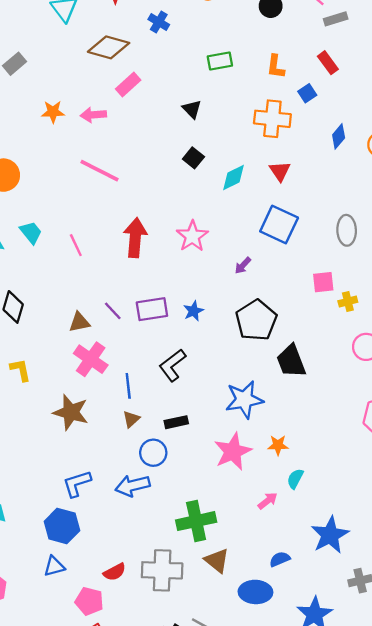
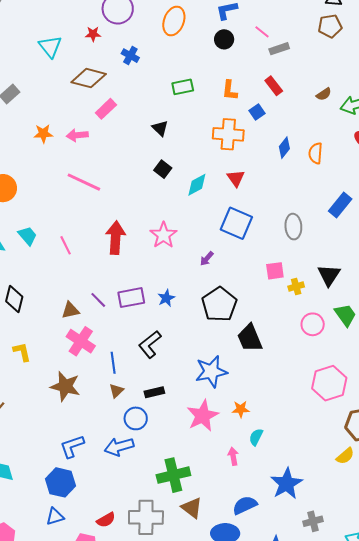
pink arrow: (268, 501) -> (233, 456), turned -60
blue semicircle: (280, 559) -> (245, 505), size x1.4

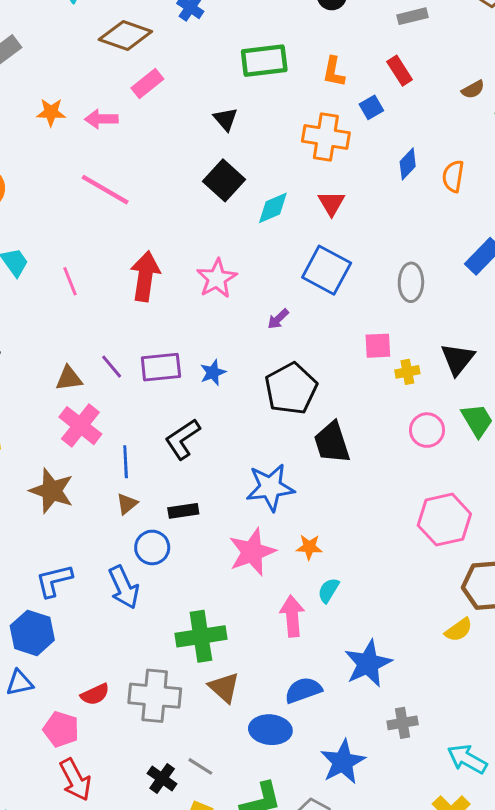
green rectangle: (183, 87) -> (264, 61), size x1.4
black square: (163, 169) -> (224, 180), size x1.5
blue arrow: (119, 447) -> (124, 587), turned -104
pink arrow: (233, 456) -> (292, 616), size x1.5

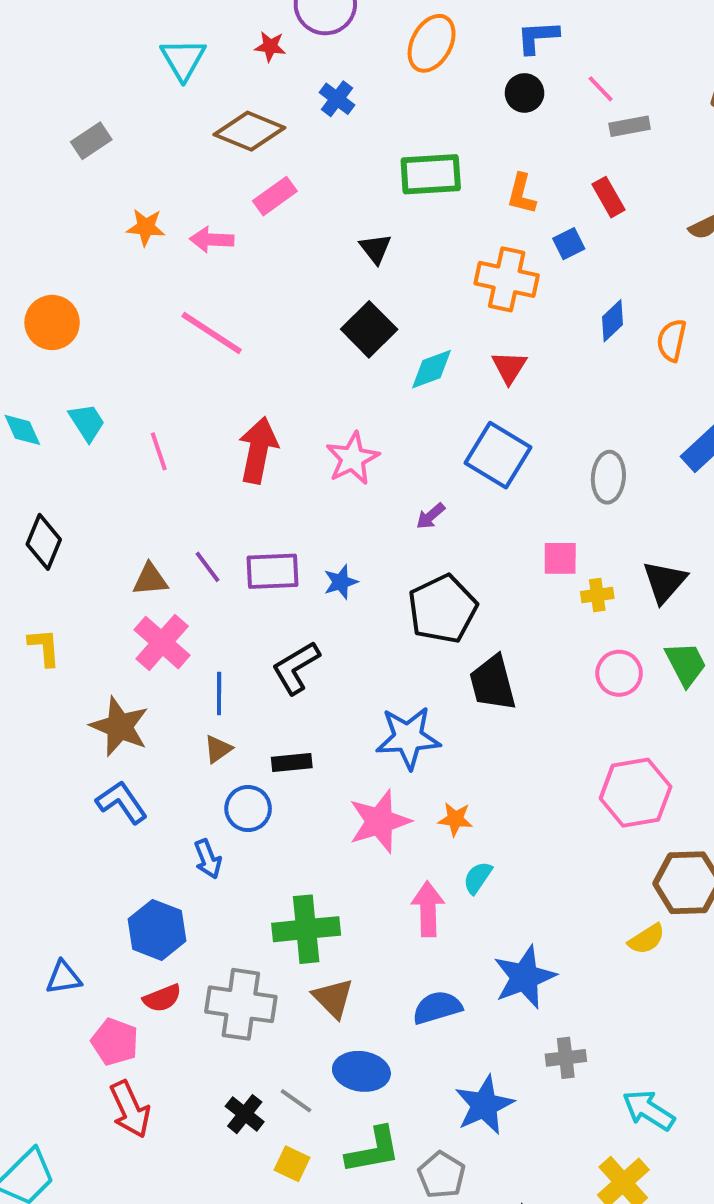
blue L-shape: (54, 581) -> (122, 802), moved, turned 66
blue arrow: (124, 587) -> (208, 859), size x0.7
blue hexagon: (32, 633) -> (157, 930), moved
blue ellipse: (270, 730) -> (361, 1071), moved

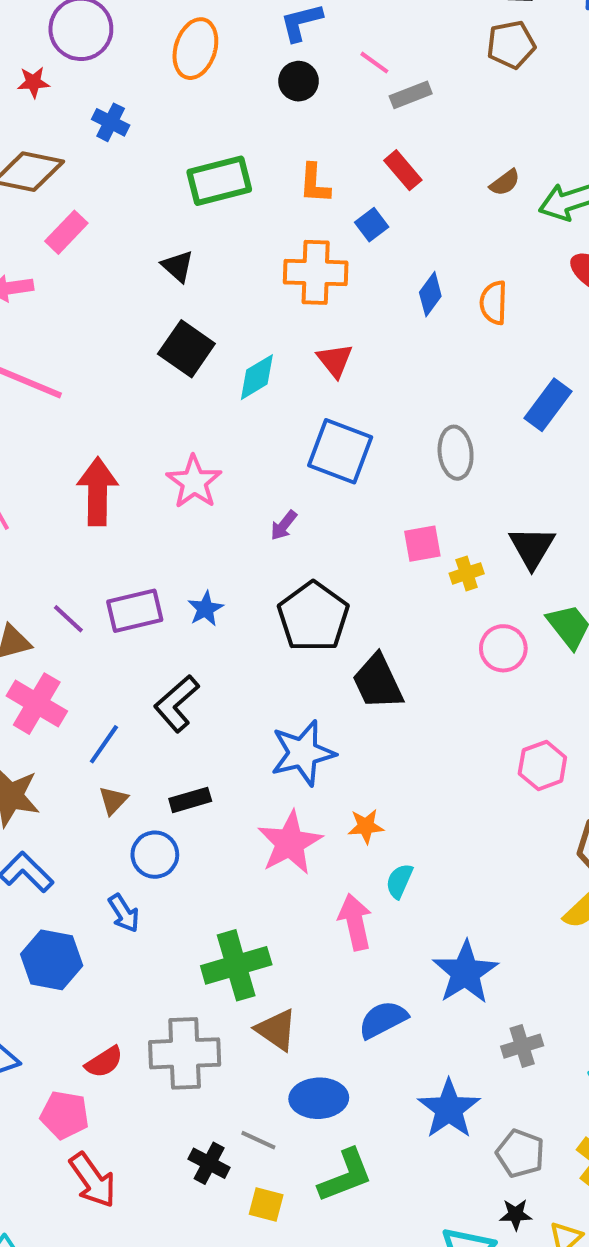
blue line: (219, 694) -> (104, 744), turned 45
pink hexagon: (636, 793) -> (542, 765), size x0.7
blue hexagon: (157, 930) -> (52, 960), moved
gray pentagon: (442, 1175) -> (520, 1153), moved

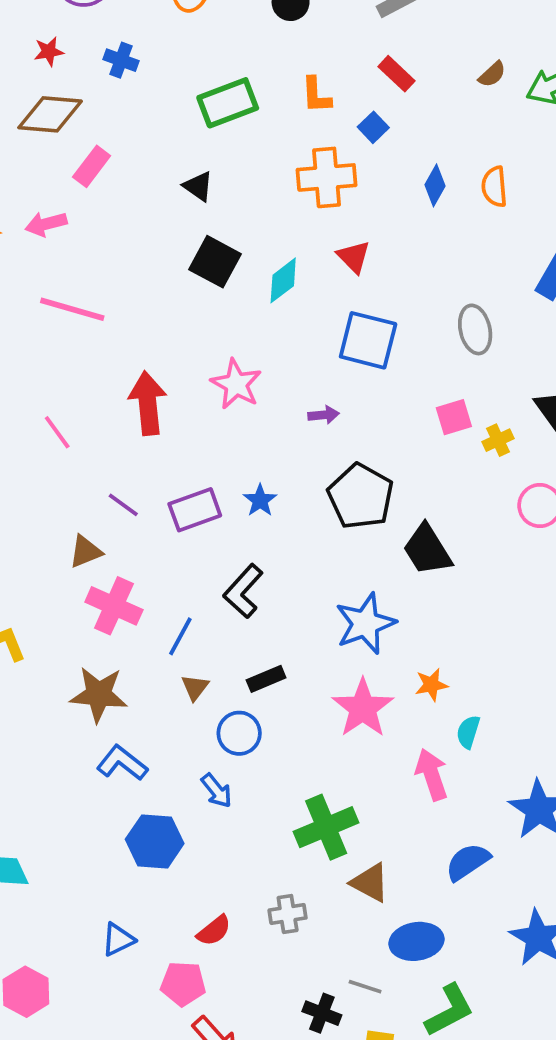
red star: (33, 82) -> (49, 52), moved
purple arrow: (284, 525) -> (324, 415), turned -128
purple line: (68, 619) -> (123, 505), moved
gray cross: (185, 1053) -> (288, 914), size x0.6

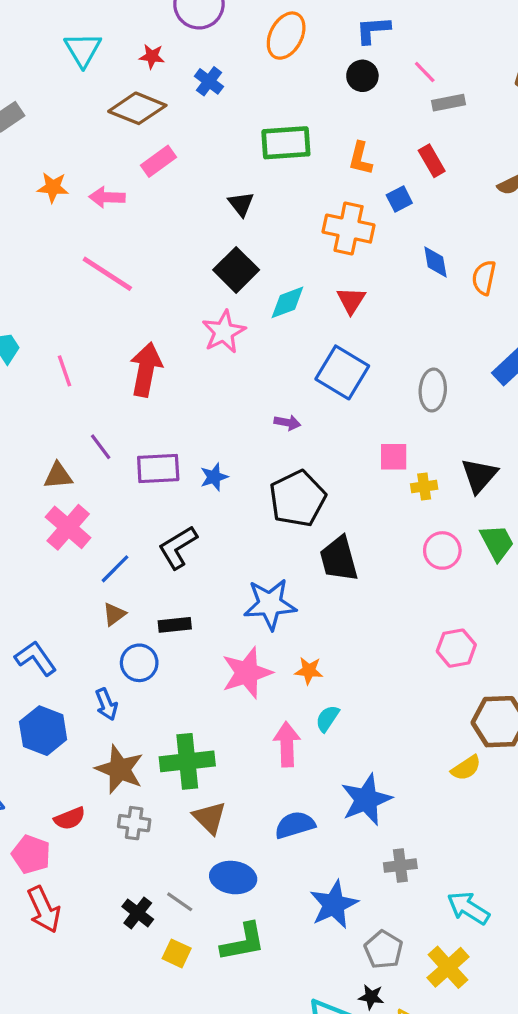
blue diamond: (435, 185) -> (435, 262), turned -56
pink star: (236, 384) -> (224, 332), moved
brown star: (99, 694) -> (120, 769), moved

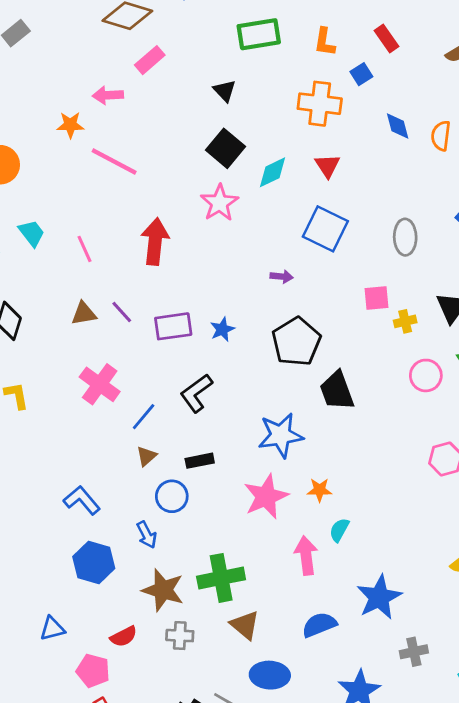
orange star: (53, 187) -> (70, 125), moved
brown triangle: (58, 476) -> (84, 314), moved

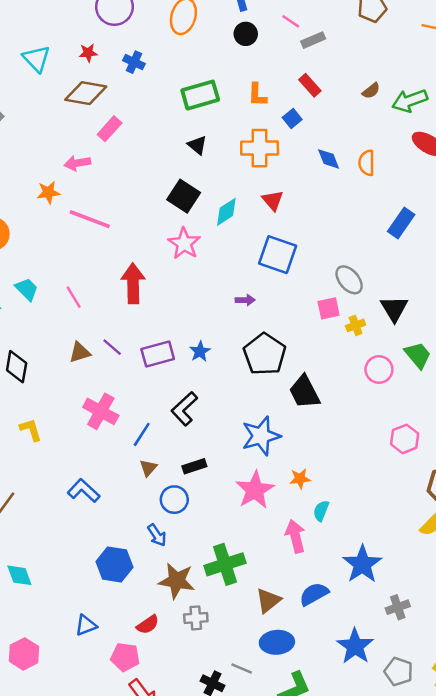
black triangle: (225, 91) -> (197, 145), moved
gray ellipse: (405, 237) -> (349, 280), moved, turned -32
blue L-shape: (82, 500) -> (84, 491), moved
brown triangle: (245, 625) -> (268, 601), moved, turned 48

